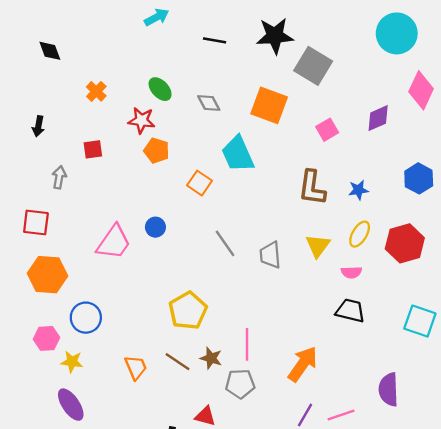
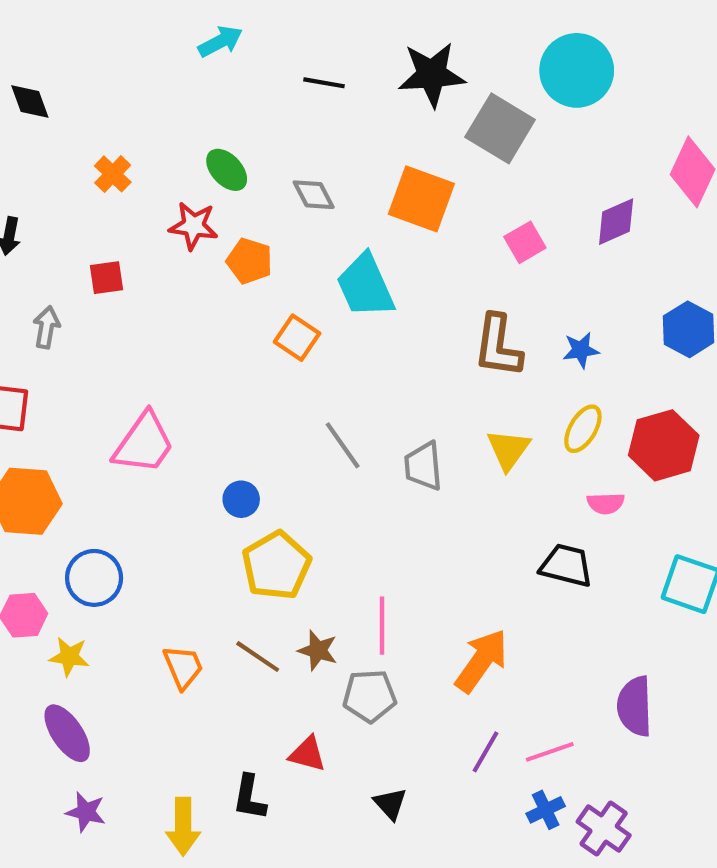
cyan circle: (397, 33) -> (577, 70), moved
orange pentagon: (157, 151) -> (249, 261), moved
blue circle: (155, 227) -> (241, 499), moved
pink semicircle: (351, 272) -> (606, 503), moved

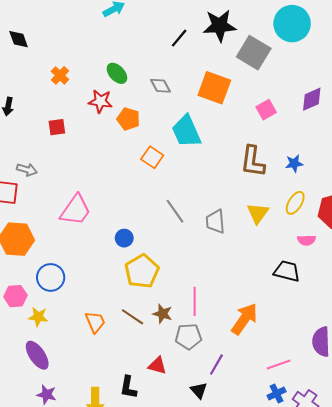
black line: (324, 83) -> (179, 38), moved, turned -60
gray arrow: (46, 327) -> (27, 170), moved, turned 96
purple line: (486, 752) -> (216, 364), moved

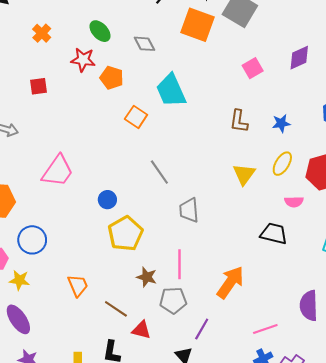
orange square: (214, 88) -> (197, 25), moved
brown L-shape: (253, 161) -> (239, 121), size x0.7
gray trapezoid: (215, 221) -> (189, 210), moved
brown line: (132, 317) -> (116, 309), moved

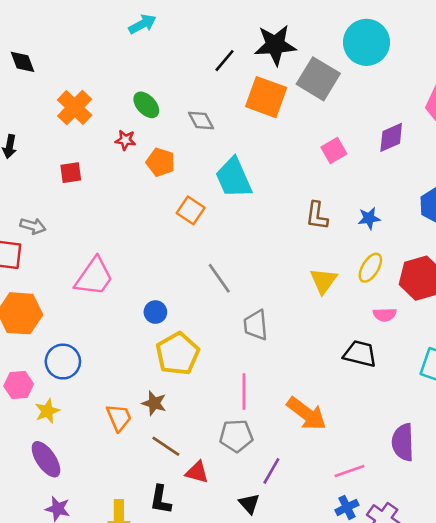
orange cross: (42, 33) -> (75, 107), size x1.5
red star: (83, 60) -> (125, 140), size x0.7
brown star: (147, 277) -> (154, 403), moved
yellow star: (19, 280) -> (47, 411), turned -30
orange arrow: (230, 282) -> (307, 414), turned 92

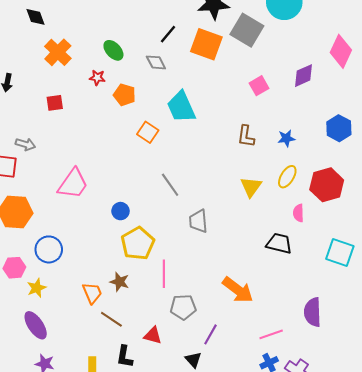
black line: (224, 61) -> (168, 34), moved
black diamond: (23, 62) -> (36, 17), moved
pink semicircle: (385, 315) -> (298, 213), turned 90
pink line: (244, 391) -> (164, 274), moved
brown line: (166, 446) -> (111, 319), moved

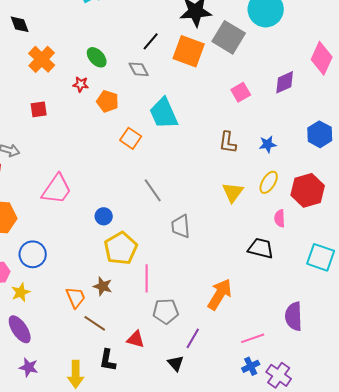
orange arrow: (238, 290) -> (220, 294), turned -96

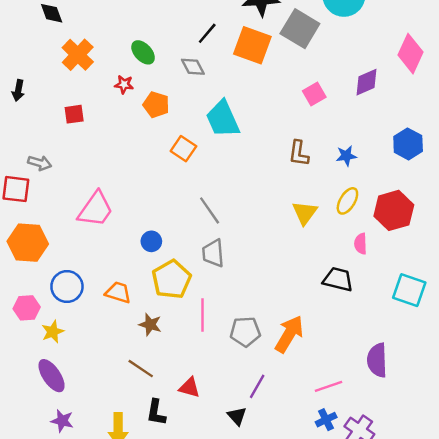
gray trapezoid: (181, 226) -> (213, 253), moved
orange trapezoid: (76, 297) -> (118, 292), moved, turned -50
gray pentagon: (166, 311) -> (245, 332), moved

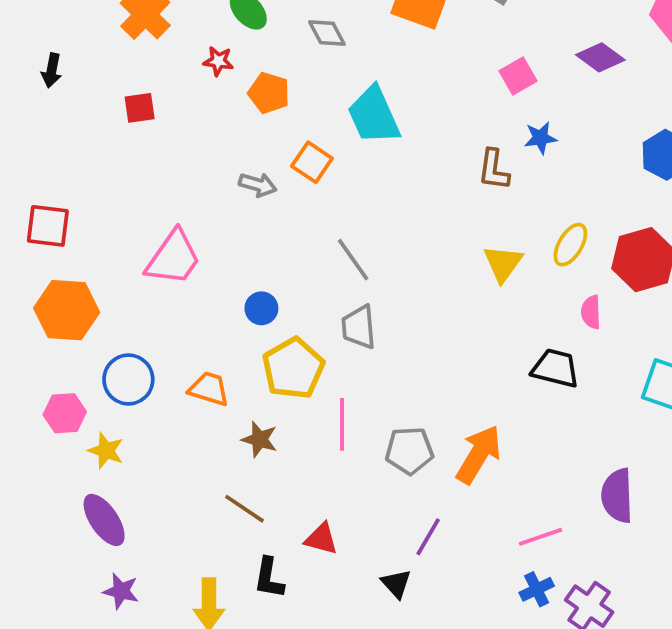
purple diamond: (366, 82) -> (600, 57), turned 60
blue star: (346, 156) -> (540, 138), moved
gray arrow: (40, 163) -> (258, 185), moved
yellow star: (53, 332) -> (106, 451), turned -30

